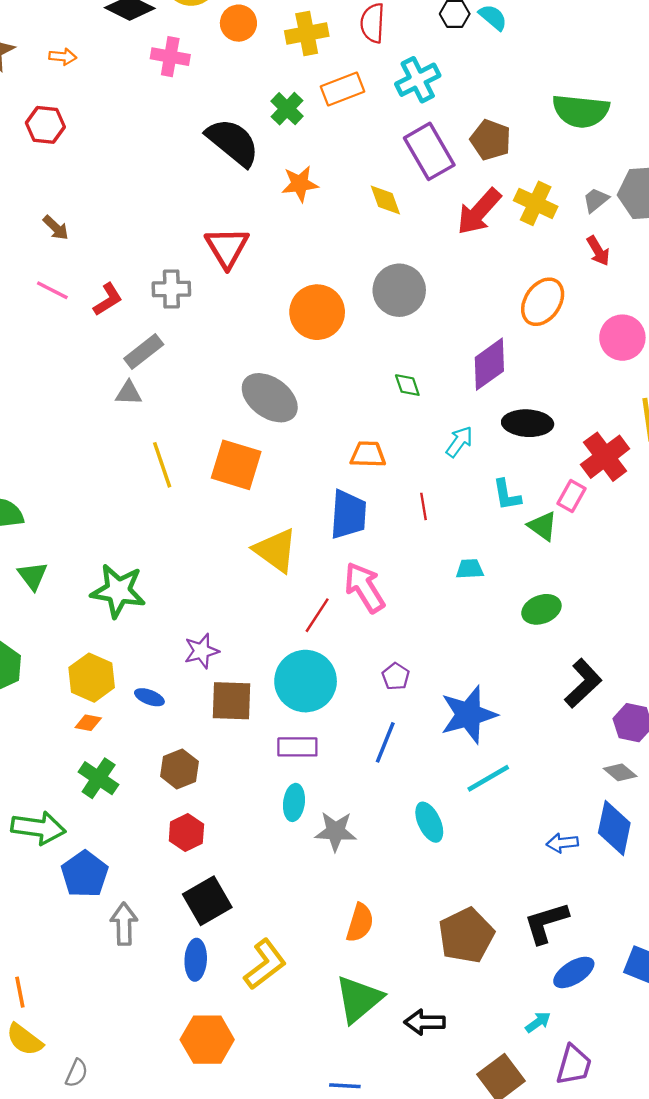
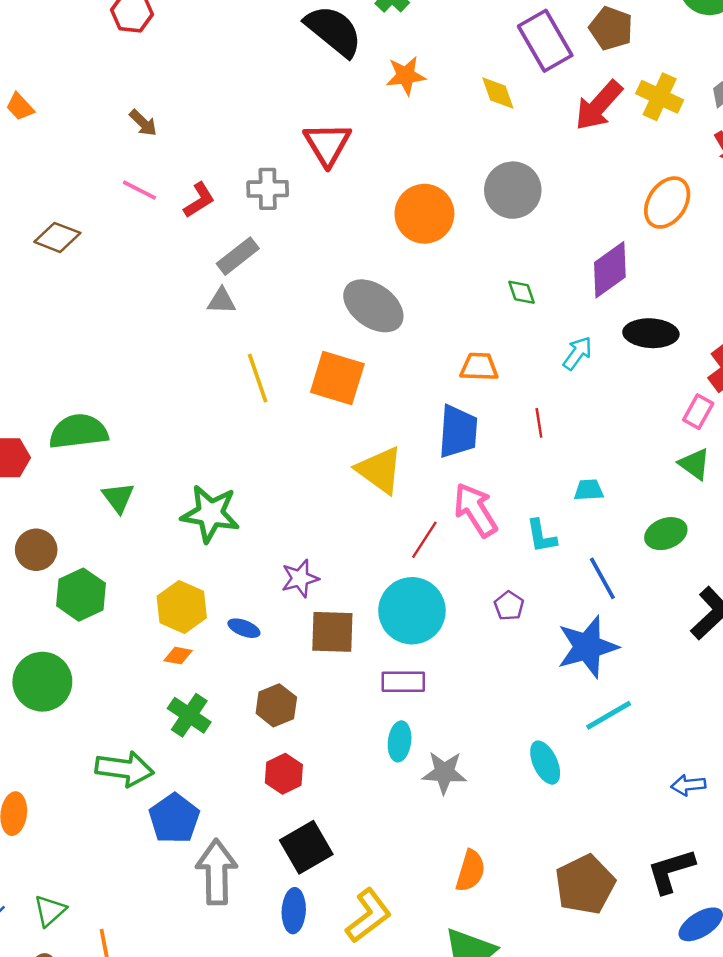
cyan L-shape: (507, 495) -> (541, 536), moved
green triangle: (543, 526) -> (694, 464), moved
blue line: (385, 742) -> (602, 578), moved, turned -51
gray arrow: (124, 924) -> (217, 872), size x1.4

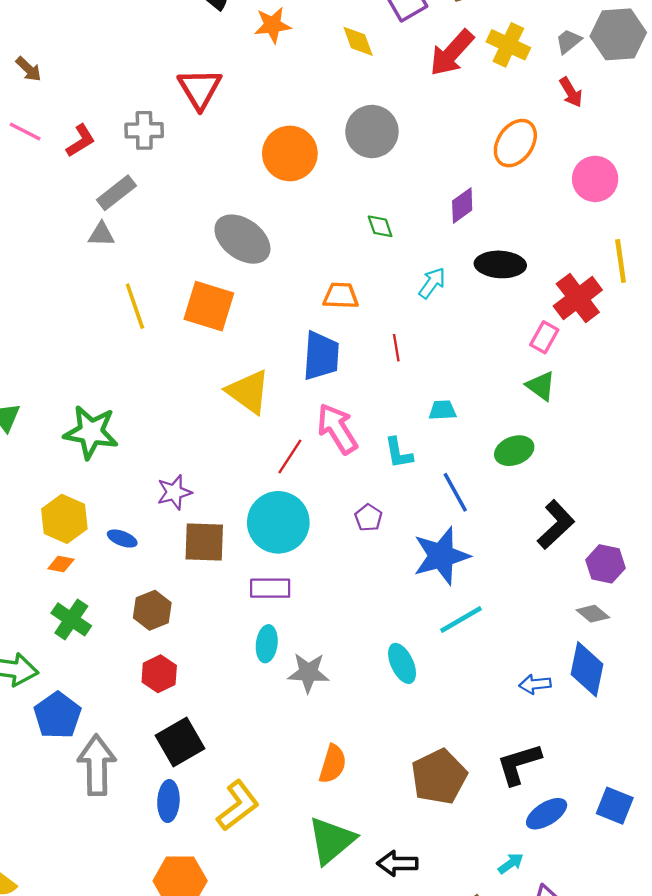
purple diamond: (610, 270) -> (462, 206), size x0.7

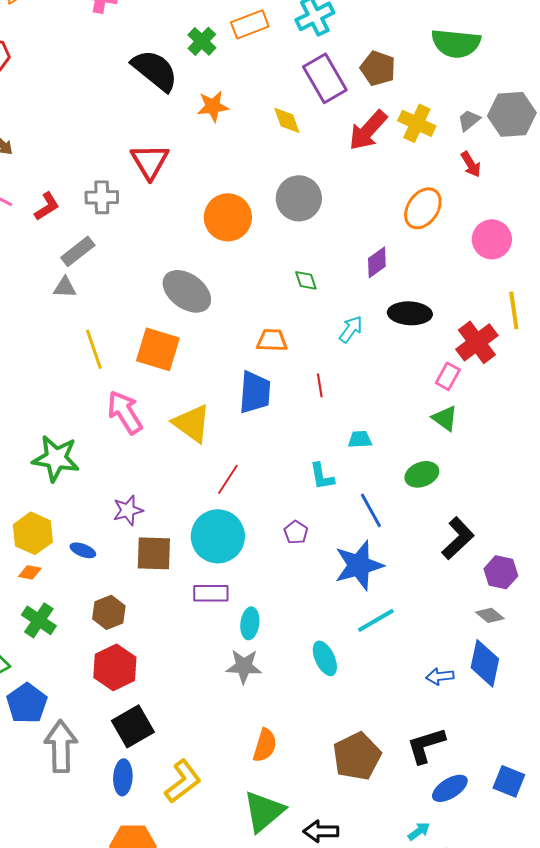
pink arrow: (337, 429) -> (125, 412), moved
cyan ellipse: (267, 644) -> (250, 623), moved
red hexagon: (159, 674) -> (115, 667), size x1.4

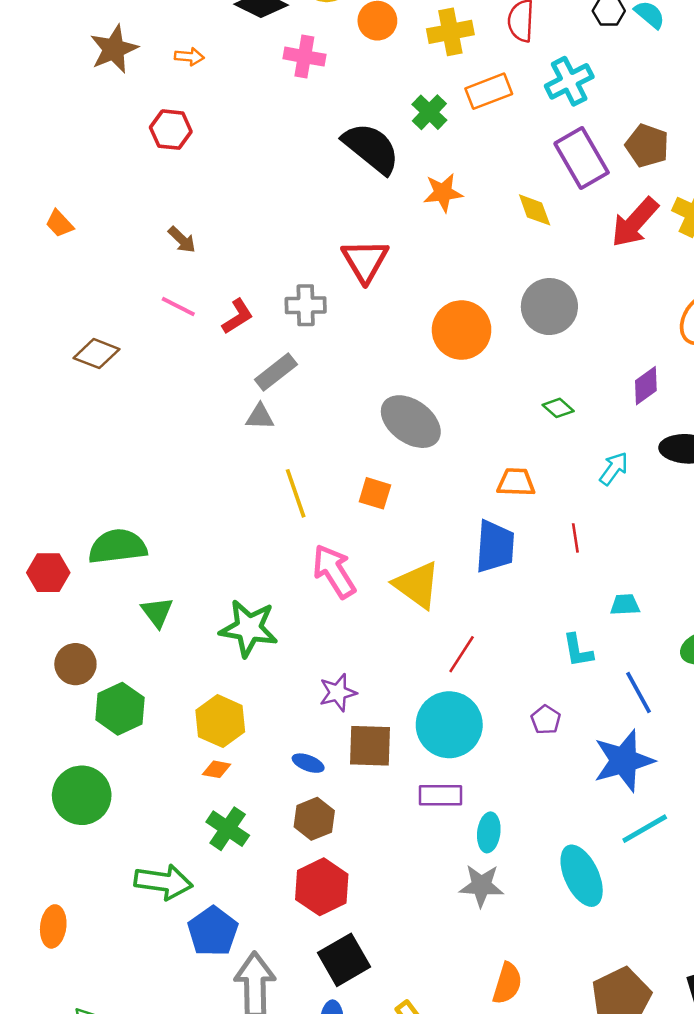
green diamond: (306, 280) -> (558, 408), turned -30
orange square: (158, 349) -> (375, 493), size x0.6
blue ellipse: (83, 550) -> (308, 763), moved
cyan ellipse: (325, 658) -> (582, 876), size x1.4

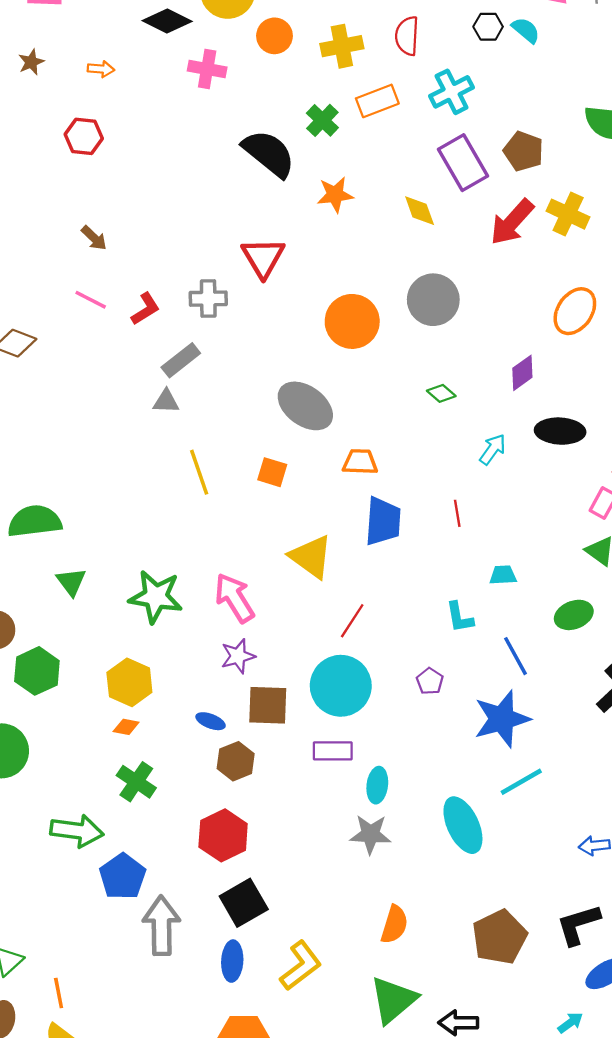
brown star: (114, 49) -> (31, 62), size x0.6
orange trapezoid: (516, 482) -> (360, 462), moved
pink arrow: (334, 571) -> (235, 598), moved
brown hexagon: (314, 819) -> (236, 761), moved

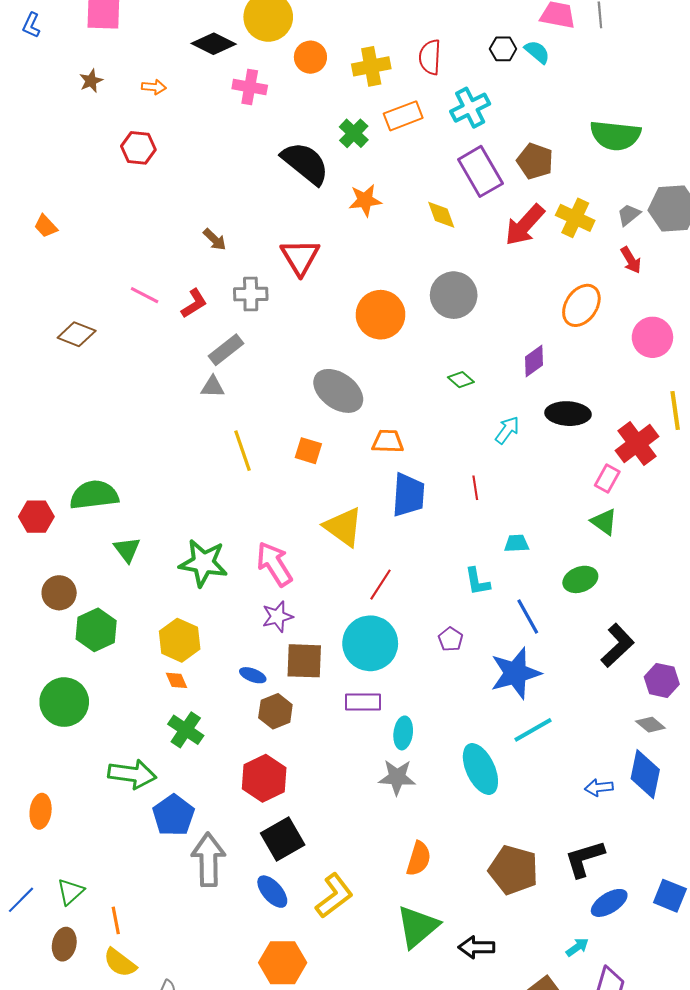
brown arrow: (94, 238) -> (215, 239), moved
orange diamond: (126, 727) -> (177, 680), turned 55
brown pentagon: (500, 937) -> (513, 870), turned -30
blue ellipse: (232, 961) -> (272, 892), turned -44

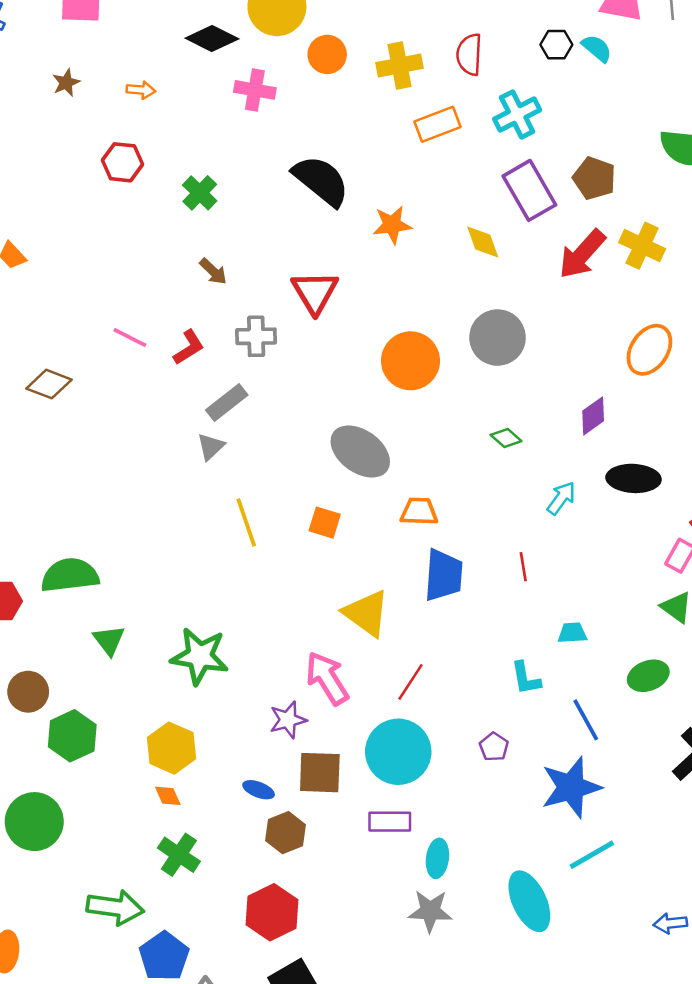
green cross: (354, 133) -> (200, 193), moved
gray triangle: (213, 387) -> (211, 447), turned -45
pink arrow: (274, 564) -> (327, 678), moved

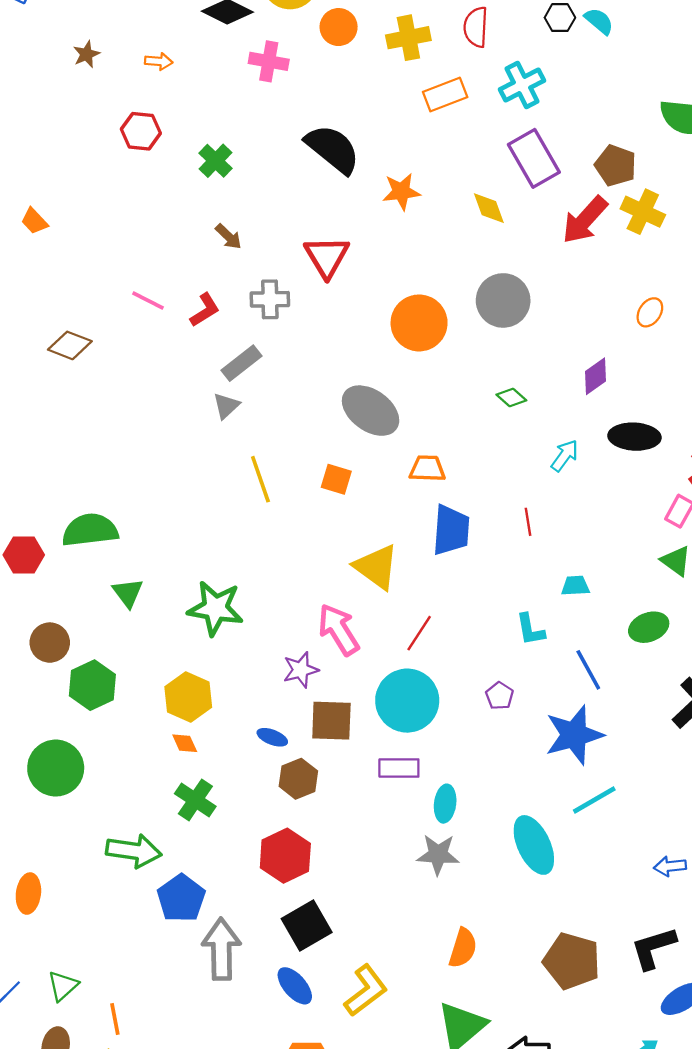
brown pentagon: (594, 178) -> (616, 166), moved
orange ellipse: (649, 350) -> (650, 312), size x0.6

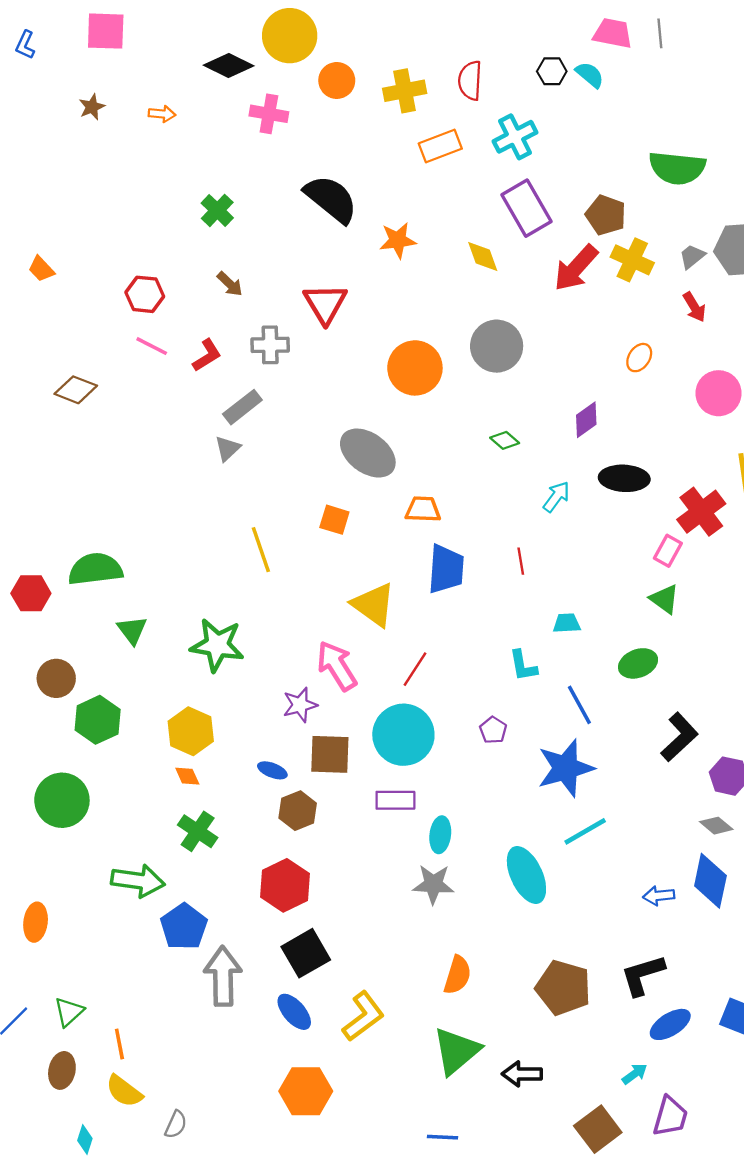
red hexagon: (141, 131) -> (145, 294), moved
yellow line: (260, 479) -> (261, 550), moved

